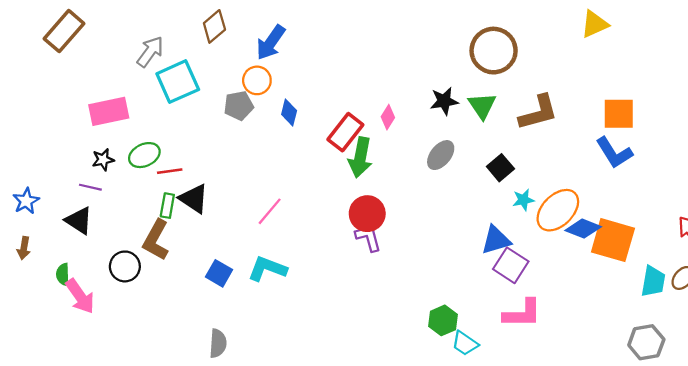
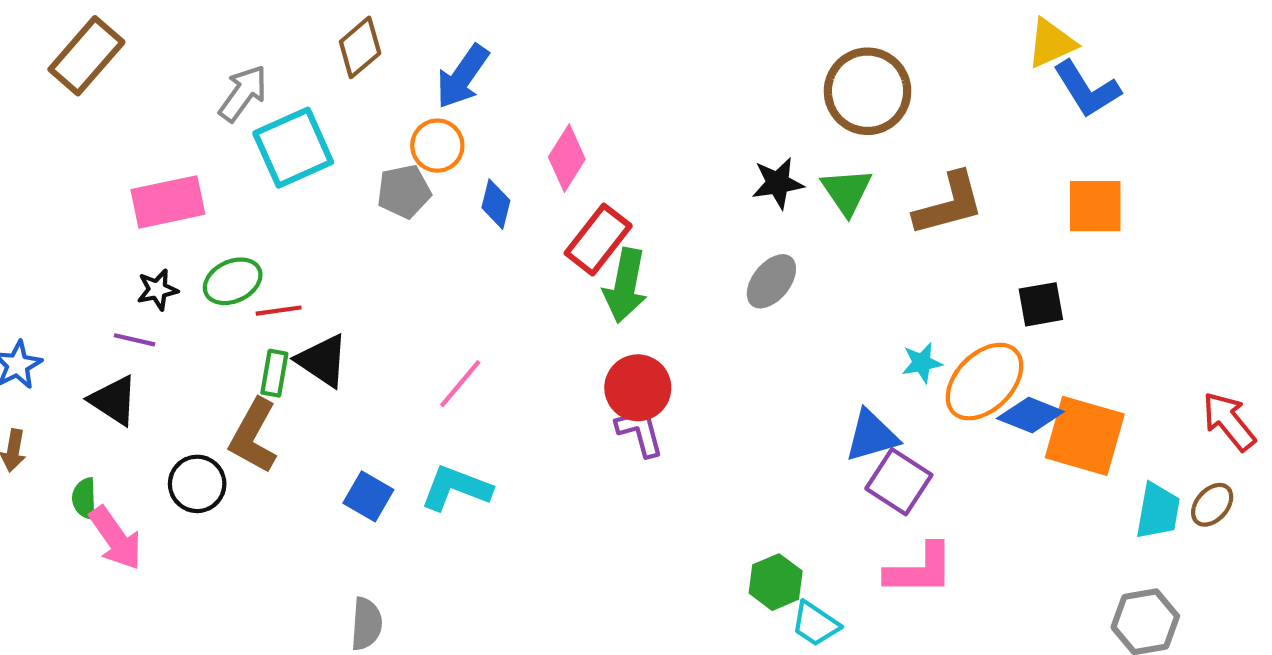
pink diamond: (388, 117) -> (567, 158), moved, size x1.4
blue L-shape: (614, 153) -> (1087, 89), moved
black square: (500, 168) -> (1041, 304), moved, turned 30

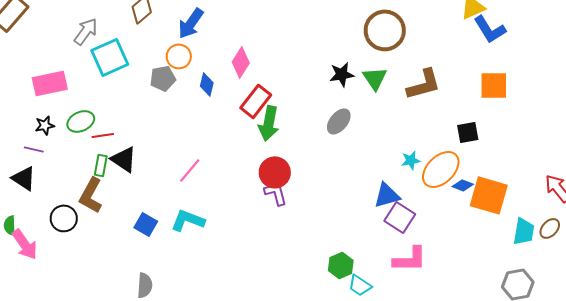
blue diamond: (1030, 415) -> (463, 185), size x0.7

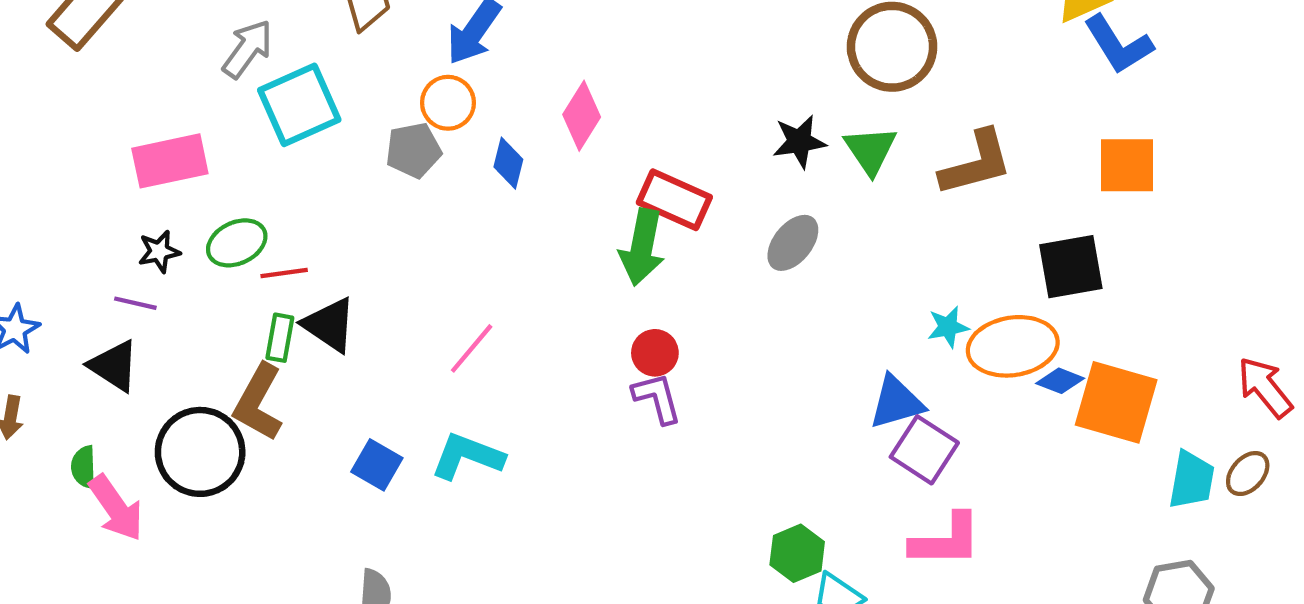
red rectangle: (256, 101) -> (674, 200), moved, turned 76
black square: (468, 132) -> (1071, 267), size x1.4
orange ellipse: (441, 169) -> (1013, 346), turned 36
red circle: (275, 172) -> (655, 353), size x0.7
black circle: (64, 218) -> (200, 452), size x1.5

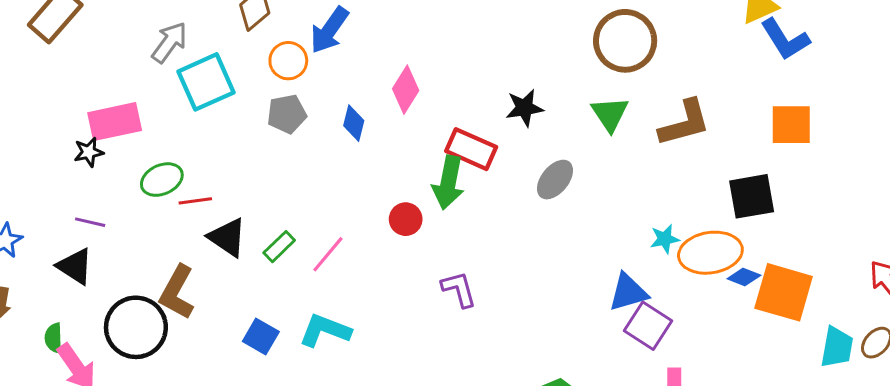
orange circle: (448, 103) -> (288, 61), moved
black star: (799, 142) -> (525, 108), moved
black star: (159, 251) -> (89, 152), moved
green rectangle: (280, 338) -> (279, 247), moved, turned 36
red circle: (655, 353) -> (406, 219), moved

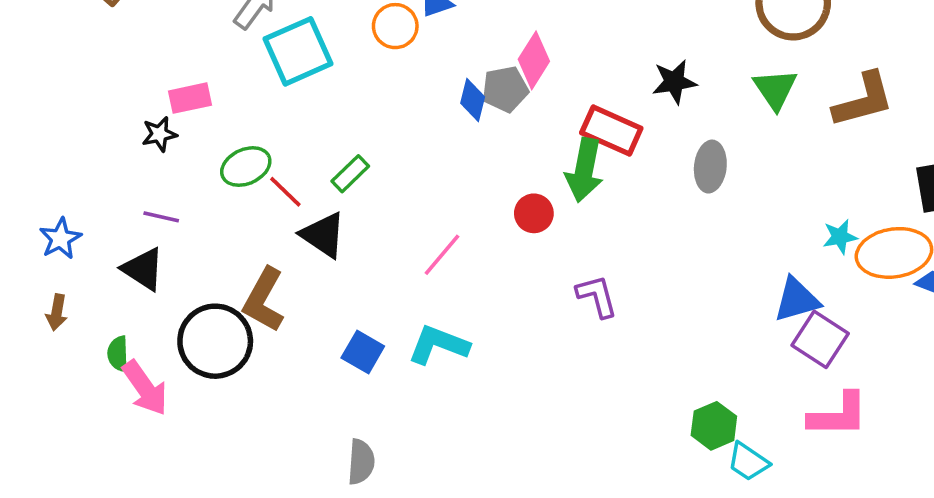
gray pentagon: (287, 114) -> (505, 89), moved
pink rectangle: (115, 122) -> (190, 98), size x0.7
gray ellipse: (555, 180) -> (710, 167), turned -33
red line: (195, 201) -> (285, 192), turned 52
green rectangle: (279, 247) -> (350, 174), moved

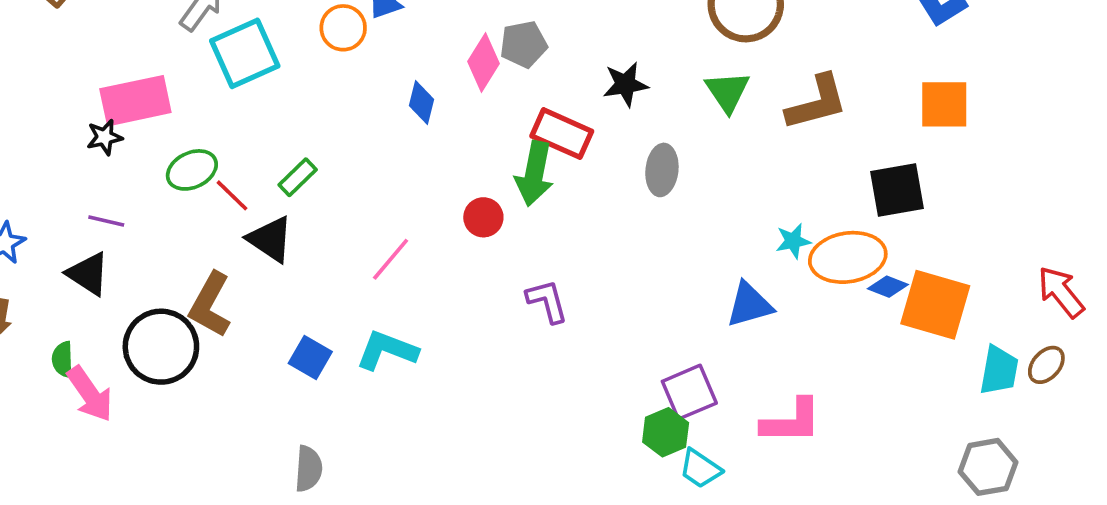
gray pentagon: (505, 89) -> (523, 44), moved
pink rectangle: (190, 98) -> (135, 101), size x1.6
purple square: (820, 339) -> (689, 392), moved, turned 34

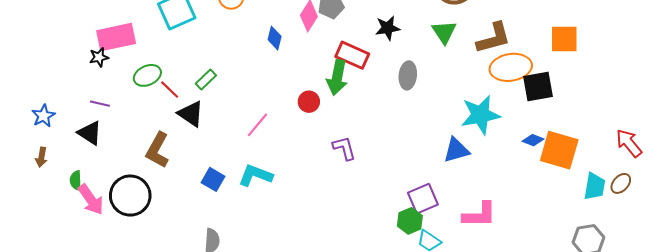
cyan star: (793, 241) -> (480, 115), size x2.0
orange ellipse: (848, 257) -> (511, 67), moved
black circle: (161, 347) -> (130, 196), moved

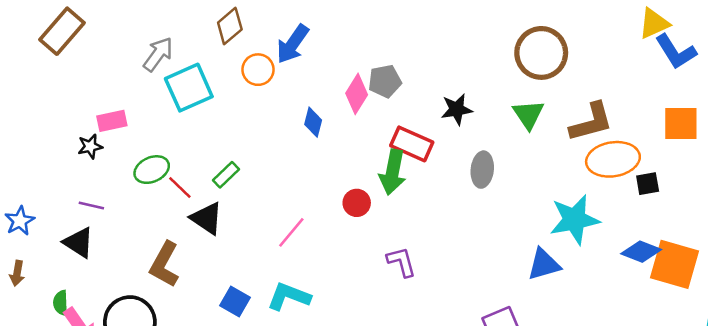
pink rectangle: (116, 37) -> (112, 121), size x0.6
black square: (538, 87) -> (648, 184), size x0.6
blue diamond: (533, 140) -> (641, 252), size x1.4

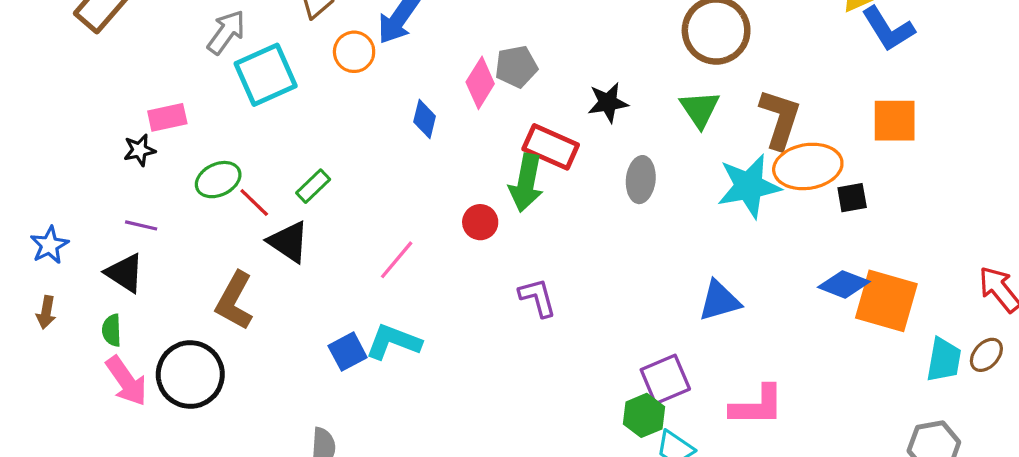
brown L-shape: (591, 122) -> (780, 119), turned -57
cyan star: (575, 220) -> (749, 186), moved
blue square: (235, 302) -> (348, 352), moved, turned 32
green semicircle: (61, 303) -> (112, 330), moved

